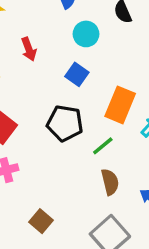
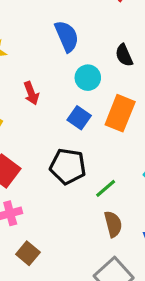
orange rectangle: (120, 105) -> (120, 113), moved
brown square: (41, 221) -> (28, 253), moved

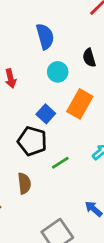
blue square: (79, 118) -> (46, 114), moved
brown semicircle: (113, 224) -> (24, 183), moved

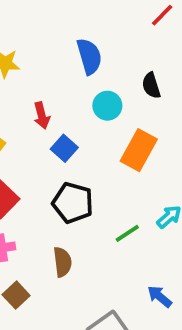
blue square: (46, 114) -> (64, 148), moved
green line: (60, 163) -> (127, 233), moved

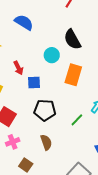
blue semicircle: (89, 56) -> (24, 22), moved, turned -30
black semicircle: (151, 85) -> (72, 39), size x1.5
blue square: (64, 148) -> (34, 82), turned -32

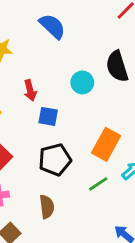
orange rectangle: (73, 75) -> (106, 144), moved
black pentagon: (45, 110) -> (55, 160), turned -30

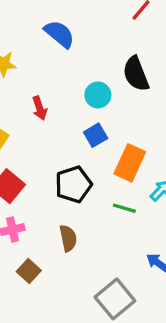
blue square: (48, 116) -> (96, 135), moved, turned -36
green line: (98, 184) -> (124, 208), turned 54

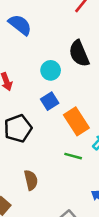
orange rectangle: (130, 163) -> (76, 121), turned -56
black pentagon: (73, 184) -> (18, 128), moved

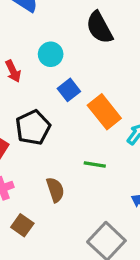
cyan circle: (51, 70) -> (51, 54), moved
green line: (73, 156) -> (95, 164), moved

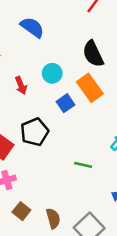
orange rectangle: (104, 112) -> (90, 88), moved
brown semicircle: (55, 190) -> (53, 218), moved

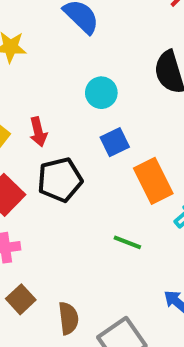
red arrow: (21, 85) -> (38, 132), moved
orange rectangle: (90, 88) -> (153, 181), moved

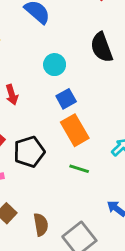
black pentagon: (60, 180) -> (29, 152), moved
orange rectangle: (153, 181) -> (75, 130), moved

